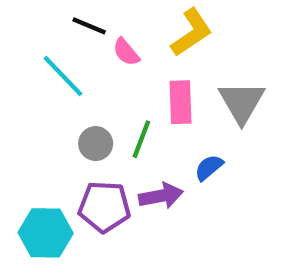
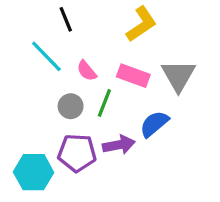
black line: (89, 26) -> (66, 19), turned 45
pink semicircle: (126, 52) -> (87, 71), moved
pink rectangle: (181, 102) -> (133, 76), turned -68
blue semicircle: (209, 167) -> (154, 124), size x1.4

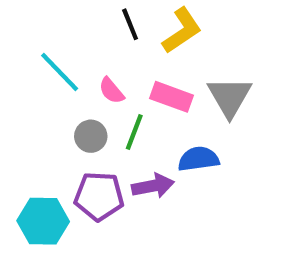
black line: (66, 19) -> (130, 24), moved
blue semicircle: (154, 124) -> (198, 159), turned 32

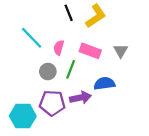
pink semicircle: (111, 91) -> (59, 48), turned 56
gray triangle: (230, 97) -> (121, 51), size x0.6

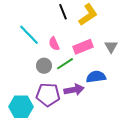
pink semicircle: (59, 48) -> (54, 44), turned -40
pink rectangle: (90, 51) -> (83, 47), turned -42
green line: (71, 69) -> (65, 64), turned 36

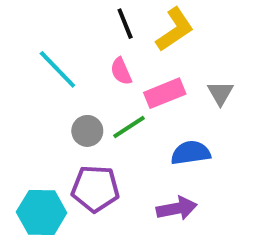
pink semicircle: (54, 44) -> (121, 71), moved
purple arrow: (74, 90) -> (177, 208), moved

